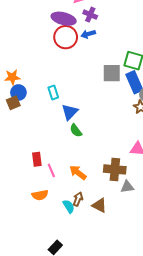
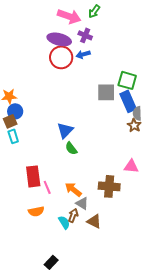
cyan rectangle: (53, 93) -> (13, 136), moved
red rectangle: (37, 159) -> (33, 176), size x1.5
gray triangle: (127, 187) -> (82, 203), moved, turned 40

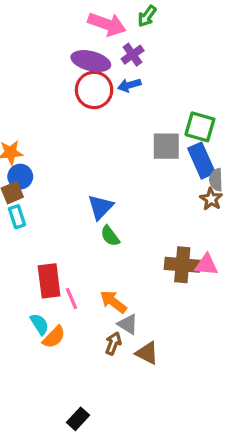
purple cross: (85, 35) -> (133, 55), turned 32
brown cross: (109, 186) -> (182, 265), moved
orange semicircle: (36, 211) -> (54, 337), turned -35
cyan semicircle: (64, 222) -> (39, 324), moved

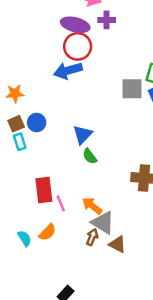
purple cross: (133, 55) -> (107, 20), turned 35
blue arrow: (129, 85) -> (68, 71), moved, size x1.6
blue circle: (20, 177) -> (37, 122), moved
cyan semicircle: (39, 324) -> (25, 238), moved
gray triangle: (128, 324) -> (103, 223), size x1.5

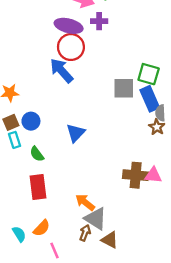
blue arrow: (68, 71) -> (62, 71), turned 64
green semicircle: (90, 156) -> (37, 154), moved
pink line: (61, 203) -> (54, 250), moved

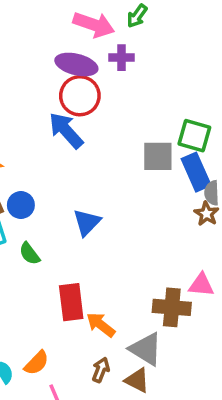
brown cross: (136, 175) -> (172, 307), moved
red rectangle: (38, 187) -> (71, 302), moved
gray triangle: (96, 219) -> (146, 349), moved

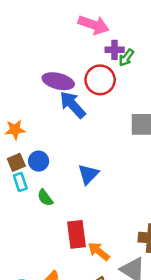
green arrow: (137, 16) -> (126, 58), moved
purple ellipse: (76, 65) -> (58, 81), moved
red circle: (80, 96) -> (100, 80), moved

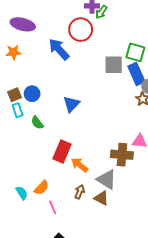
purple ellipse: (58, 81) -> (23, 24), moved
orange star: (15, 130) -> (13, 52), moved
red rectangle: (77, 234) -> (62, 152), turned 30

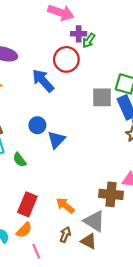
blue circle: (32, 94) -> (37, 125), moved
red rectangle: (62, 152) -> (27, 204), moved

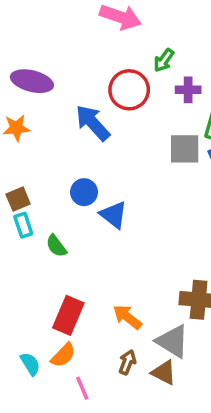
purple cross: (79, 34) -> (188, 90), moved
blue triangle: (56, 140) -> (114, 215), turned -36

